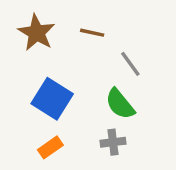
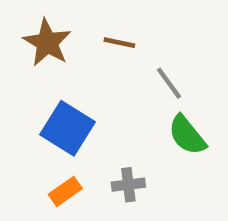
green semicircle: (120, 104) -> (187, 135), moved
gray cross: (113, 142) -> (128, 185), moved

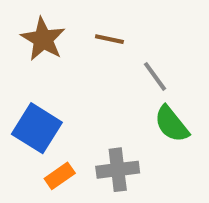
blue square: (67, 128) -> (37, 128), moved
gray cross: (128, 185) -> (118, 170), size x1.4

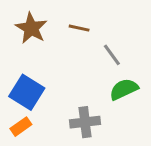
green semicircle: (172, 124) -> (124, 89), turned 104
orange rectangle: (60, 176) -> (21, 127), moved

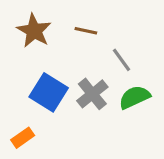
blue square: (27, 92) -> (49, 92), moved
gray cross: (85, 122) -> (92, 94), moved, turned -32

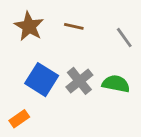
gray line: (121, 60) -> (124, 38), moved
green semicircle: (134, 97) -> (116, 84), turned 36

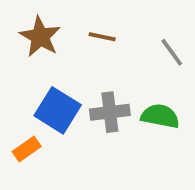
gray cross: (79, 81) -> (110, 112), turned 32
orange rectangle: (19, 119) -> (27, 149), moved

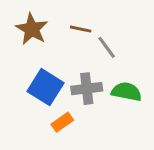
gray line: (172, 52) -> (107, 47), moved
orange rectangle: (27, 149) -> (62, 122), moved

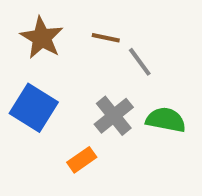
blue square: (46, 87) -> (34, 108), moved
gray cross: (87, 89) -> (114, 116), turned -32

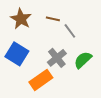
green semicircle: (166, 120) -> (83, 60), turned -54
orange rectangle: (82, 160) -> (41, 80), size x1.6

